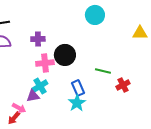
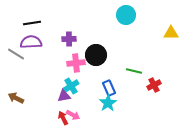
pink arrow: (19, 108) -> (73, 115), moved
red arrow: (14, 118) -> (63, 118), moved, turned 112

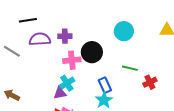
cyan circle: (126, 15) -> (124, 31), moved
purple semicircle: (31, 42) -> (40, 39), moved

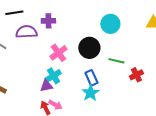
purple cross: (65, 36) -> (48, 21), moved
black circle: (92, 52) -> (89, 48), moved
pink cross: (72, 60) -> (58, 53), turned -30

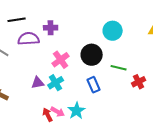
purple triangle: (46, 86) -> (38, 83), moved
cyan star: (90, 93) -> (77, 111), moved

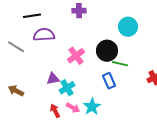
purple cross: (51, 28) -> (79, 11), moved
green line: (119, 68) -> (120, 64), moved
cyan cross: (56, 83) -> (67, 88), moved
red arrow: (48, 115) -> (55, 111), moved

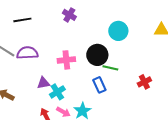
purple cross: (79, 11) -> (69, 15), turned 32
purple semicircle: (44, 35) -> (27, 53), moved
pink cross: (76, 56) -> (66, 60), turned 30

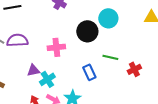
black circle: (97, 55) -> (87, 31), moved
green line: (110, 68) -> (110, 57), moved

